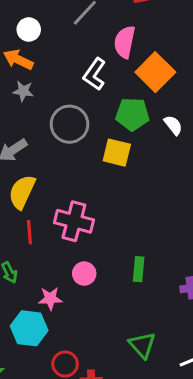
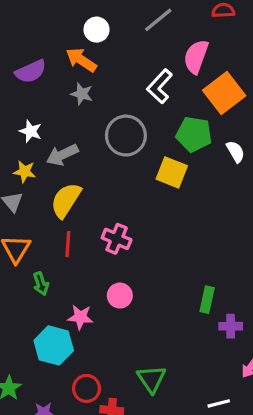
pink cross: (74, 221) -> (117, 239), size x0.7
green rectangle: (139, 269) -> (207, 300), moved
green triangle: (142, 345) -> (151, 379), moved

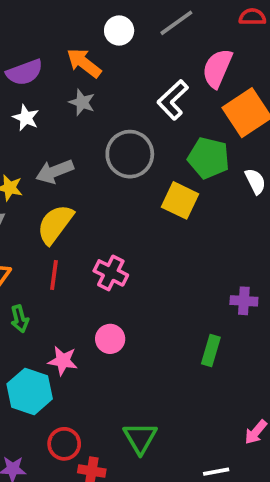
white circle: (97, 30) -> (119, 31), moved
white star: (31, 131) -> (26, 118), moved
purple cross: (231, 326) -> (244, 301), moved

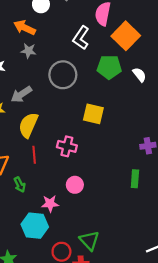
yellow square: (180, 200) -> (93, 114), moved
green triangle: (140, 438) -> (89, 240), moved

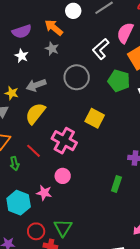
pink cross: (67, 146) -> (64, 141), size x1.4
red line: (34, 155) -> (33, 151), moved, turned -56
pink star: (50, 204) -> (44, 193), moved

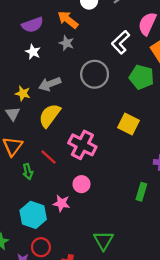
yellow square: (95, 118) -> (129, 124), moved
green triangle: (63, 228) -> (104, 240), moved
red circle: (36, 231) -> (41, 247), moved

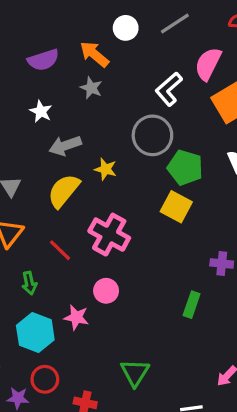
white star: (33, 52) -> (41, 111), moved
gray circle: (95, 74) -> (152, 135), moved
green pentagon: (141, 77) -> (185, 168), moved
yellow star: (23, 93) -> (106, 169), moved
green arrow: (28, 172) -> (29, 283), moved

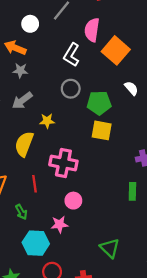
gray circle: (152, 135) -> (71, 89), size x0.7
gray arrow: (65, 146) -> (22, 101), moved
red line: (60, 250) -> (34, 184), turned 56

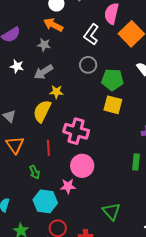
orange arrow: (15, 48) -> (53, 25), moved
yellow star: (47, 121) -> (56, 92), moved
pink circle: (73, 201) -> (82, 166), size x1.5

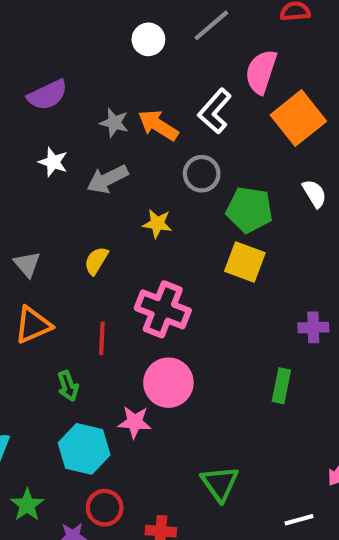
orange arrow: (53, 25) -> (158, 125), moved
yellow star: (56, 92) -> (157, 224), moved
yellow semicircle: (42, 111) -> (96, 261), size x0.6
orange triangle: (15, 145) -> (33, 325), turned 36

